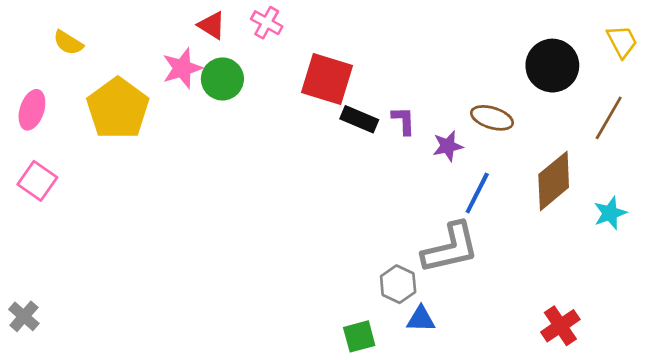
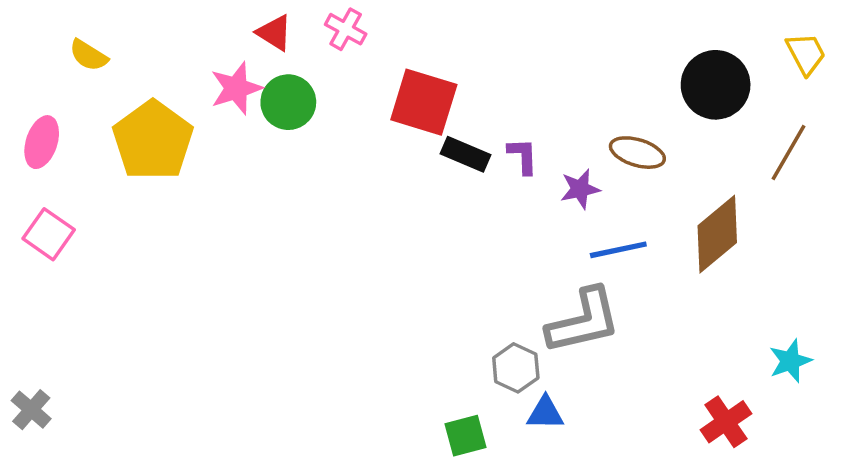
blue line: (477, 193) -> (618, 250), turned 51
cyan star: (610, 213) -> (790, 361), moved

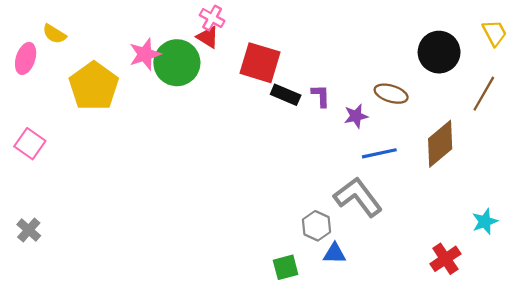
red triangle: (274, 33) -> (208, 37), moved
green circle: (288, 102) -> (177, 63), size x1.4
pink ellipse: (42, 142) -> (26, 58), moved
gray L-shape: (584, 321) -> (358, 197), turned -114
gray cross: (31, 410) -> (29, 230), moved

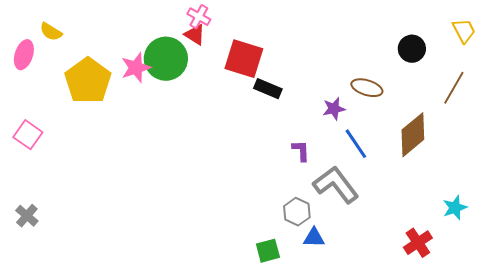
black circle: (439, 52) -> (412, 49), size x0.7
pink star: (145, 54) -> (136, 68), moved
purple L-shape: (321, 96) -> (301, 151), moved
blue line: (379, 153) -> (356, 144), turned 68

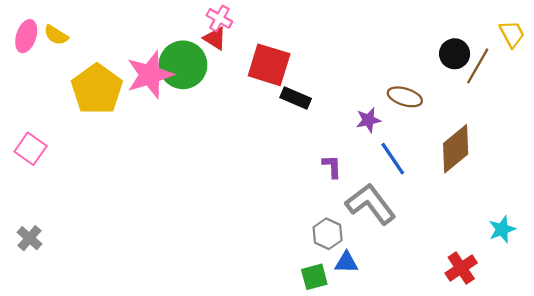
pink ellipse: (24, 55) -> (26, 36), moved
pink star: (136, 68) -> (150, 75), size x1.4
brown line: (454, 88) -> (478, 66), moved
green square: (268, 251) -> (314, 277), moved

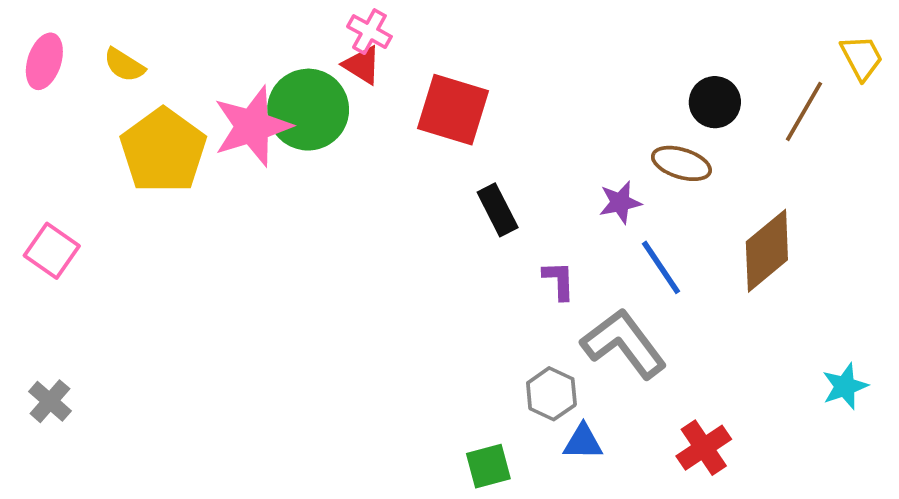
yellow semicircle: (56, 35) -> (124, 65), moved
black circle: (455, 54) -> (715, 102), moved
black rectangle: (296, 98) -> (498, 210), moved, turned 40
red cross: (461, 268) -> (704, 448), moved
green square: (314, 277) -> (488, 466), moved

